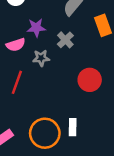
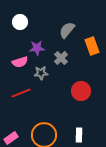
red line: (17, 82) -> (21, 93), turned 48
white rectangle: (73, 127) -> (79, 135), moved

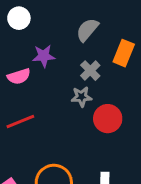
orange rectangle: (92, 46) -> (124, 53), turned 42
gray cross: (61, 58) -> (90, 71), moved
gray star: (41, 73) -> (81, 97), moved

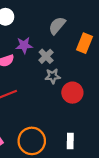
gray cross: (90, 71) -> (46, 56), moved

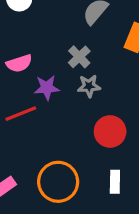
purple star: (24, 45) -> (47, 88), moved
red circle: (72, 93) -> (110, 131), moved

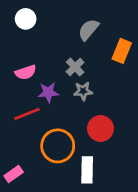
orange circle: (58, 182) -> (58, 146), moved
white rectangle: (115, 182) -> (87, 170), moved, size x1.4

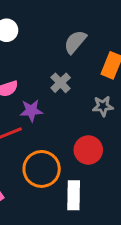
gray star: (83, 91) -> (103, 106), moved

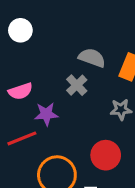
gray semicircle: (75, 42) -> (92, 58), moved, turned 70

